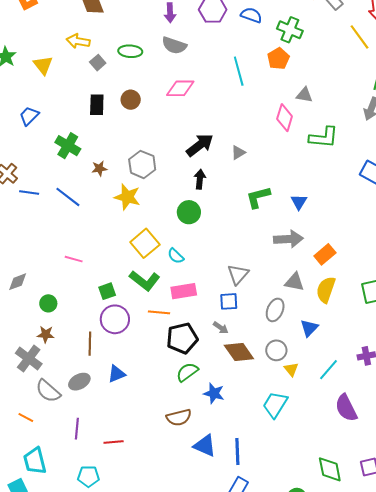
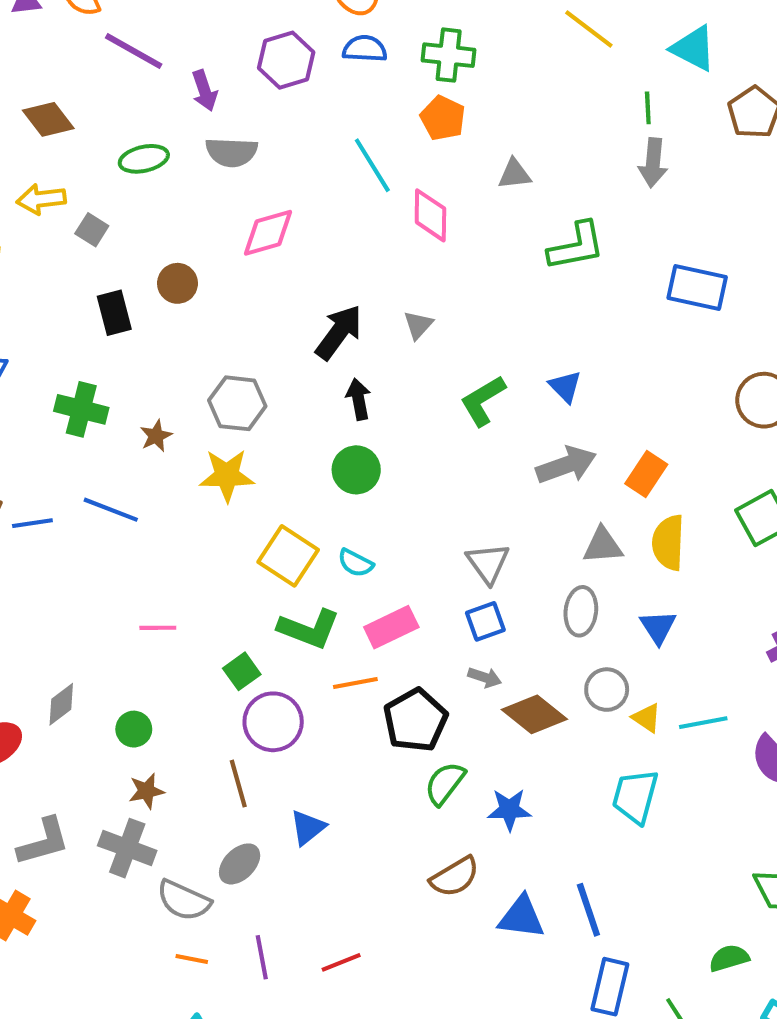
green ellipse: (130, 51) -> (144, 159), moved
pink diamond: (285, 118) -> (430, 215), moved
cyan line: (328, 370) -> (703, 723), moved, turned 55
orange line: (26, 418) -> (192, 959), moved

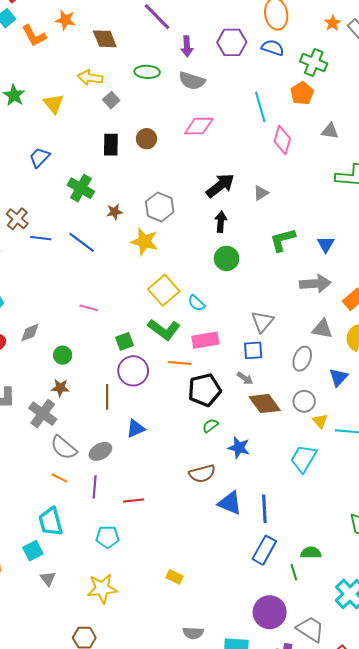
green circle: (356, 470) -> (227, 258), moved
green semicircle: (445, 783) -> (210, 426), size x0.7
gray ellipse: (240, 864) -> (100, 451), moved
green semicircle: (729, 958) -> (311, 553), moved

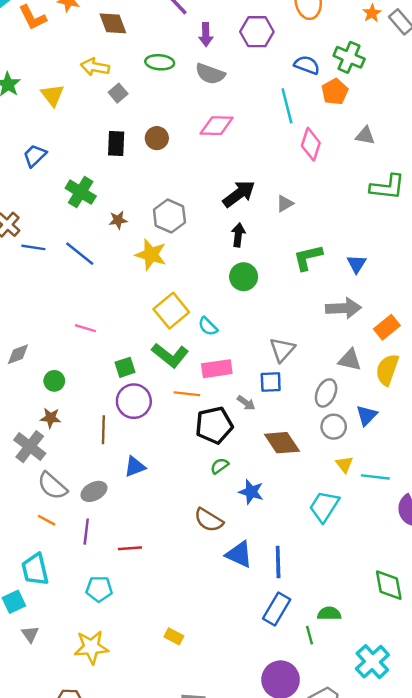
blue semicircle: (273, 48) -> (307, 65), moved
gray arrow: (245, 378) -> (246, 403), moved
gray circle: (304, 401) -> (334, 427), moved
brown semicircle: (202, 474) -> (209, 520), turned 45

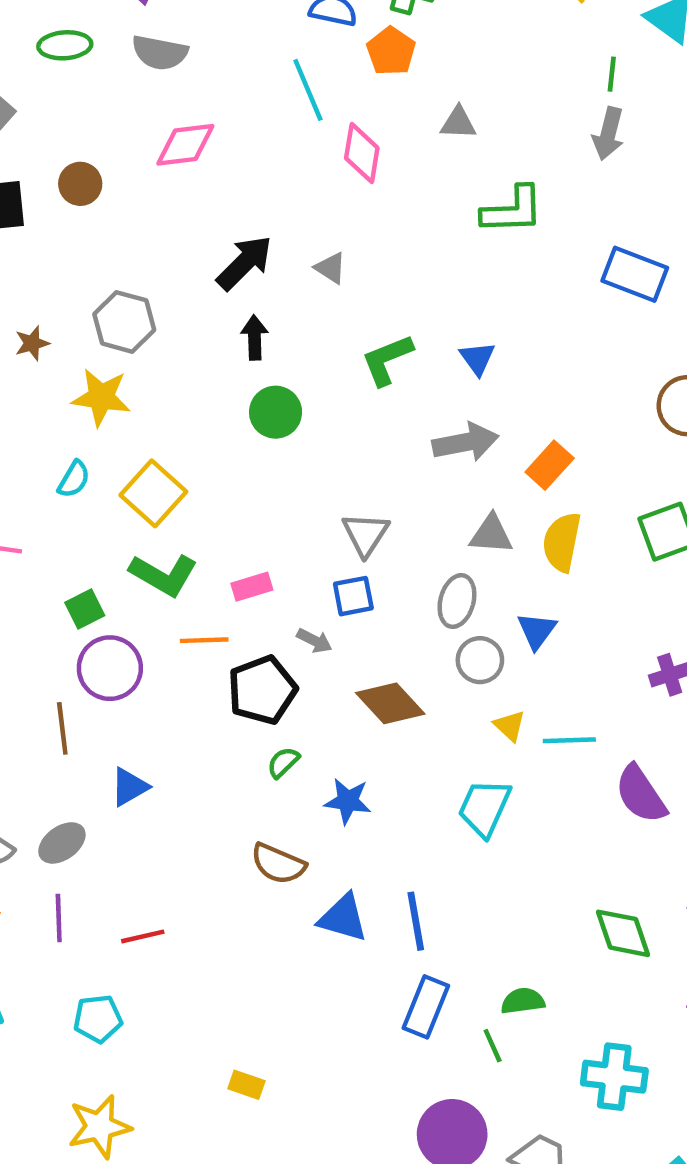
gray triangle: (285, 204) -> (331, 268), turned -48
cyan semicircle: (208, 326) -> (74, 479), moved, turned -96
pink rectangle: (217, 369) -> (252, 587), size x0.7
cyan cross: (372, 662) -> (614, 1077), turned -32

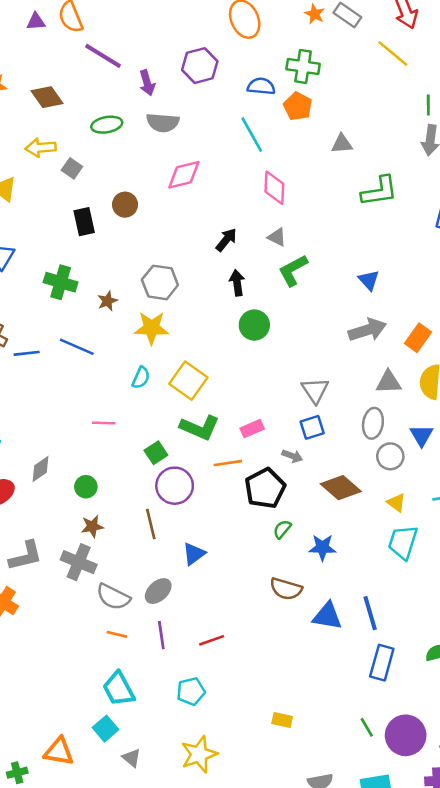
pink diamond: (362, 153) -> (274, 188), moved
black arrow: (245, 263) -> (226, 240), size x0.7
green L-shape: (387, 360) -> (293, 270), moved
yellow triangle: (510, 726) -> (396, 503), moved
green line: (493, 1046) -> (367, 727), moved

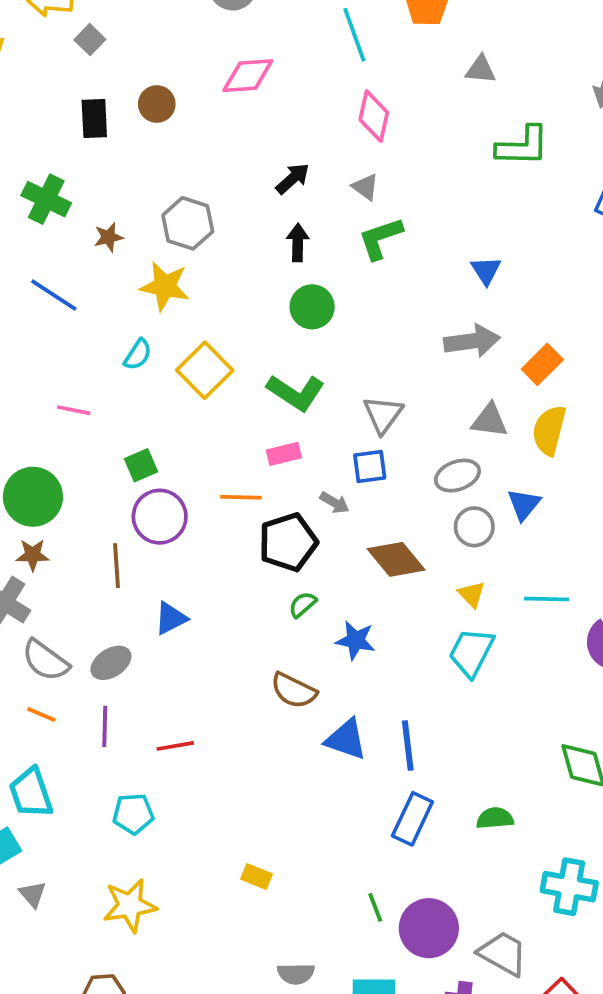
gray ellipse: (373, 423) -> (457, 476), turned 52
green L-shape: (200, 428) -> (296, 392), moved
green circle: (86, 487) -> (33, 497), size x1.8

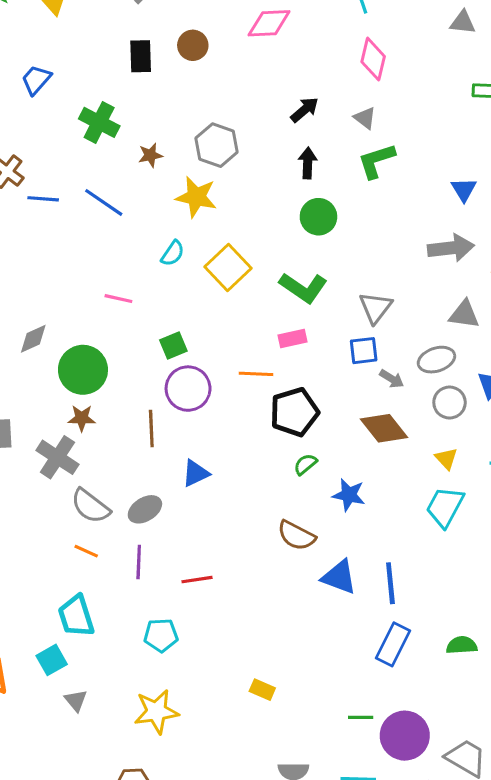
gray arrow: (335, 503) -> (392, 379), moved
green line: (375, 907) -> (361, 717), turned -70

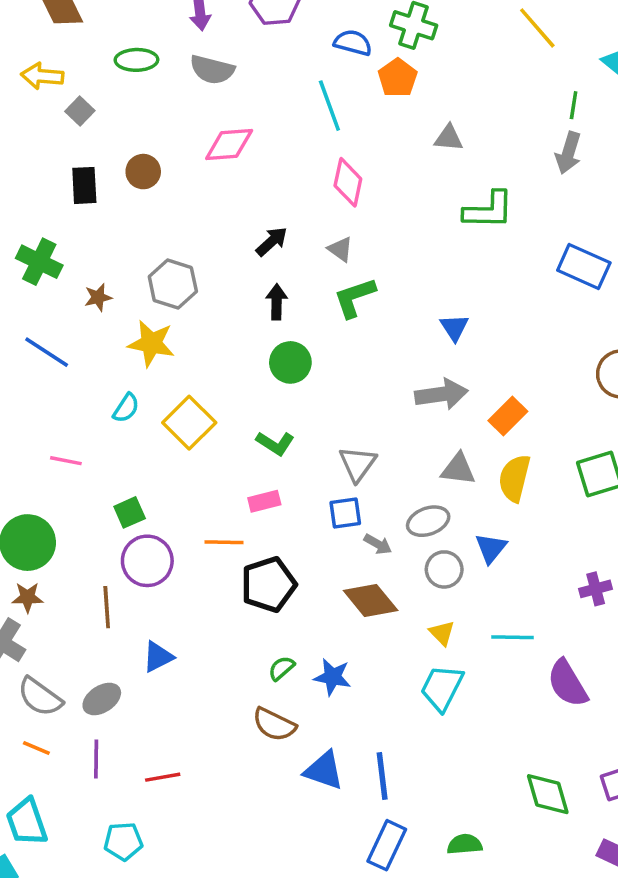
green L-shape: (303, 288) -> (275, 443), size x0.7
green semicircle: (305, 464) -> (281, 668), moved

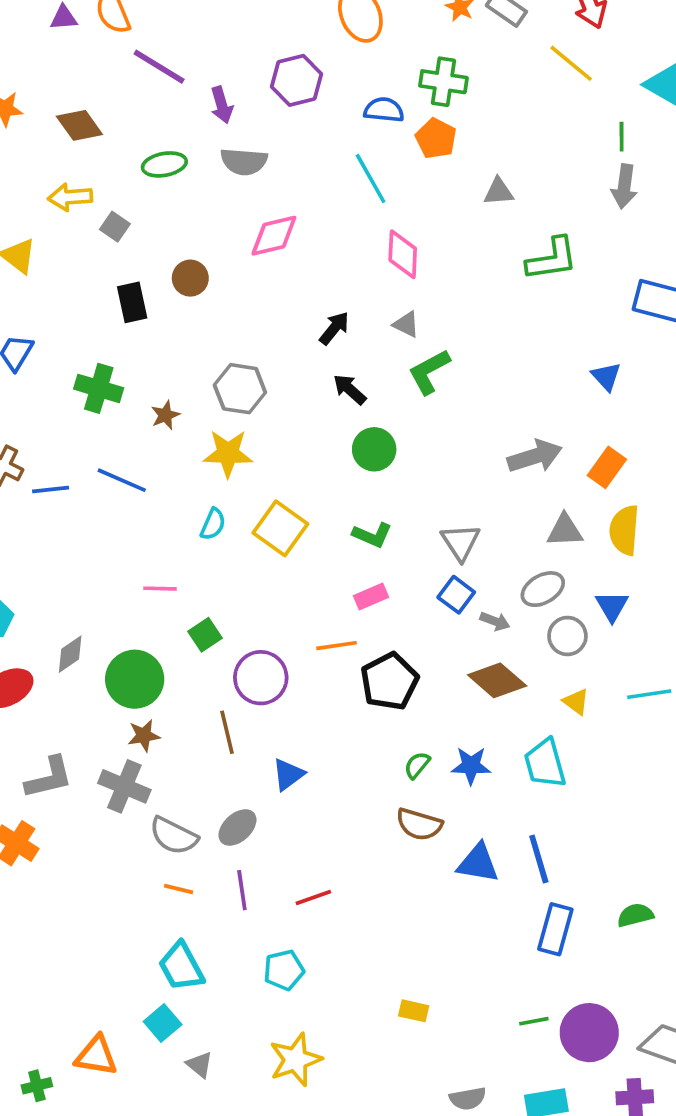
black arrow: (277, 302) -> (350, 389), turned -40
blue triangle: (454, 327) -> (606, 376), moved
green square: (130, 512) -> (205, 635), moved
blue square: (345, 513) -> (456, 595), turned -36
cyan trapezoid: (442, 688) -> (545, 763), moved, turned -33

